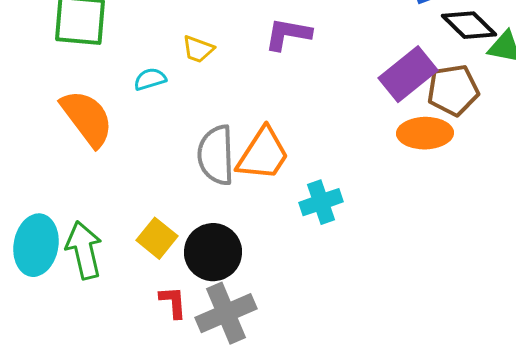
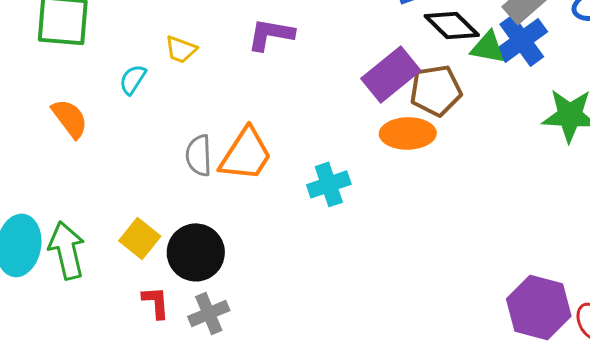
cyan semicircle: (150, 79) -> (133, 79), turned -40
orange semicircle: (87, 118) -> (70, 118), size x0.7
gray semicircle: (216, 155) -> (199, 155), size x0.7
cyan cross: (321, 202) -> (329, 184), moved
gray cross: (226, 313) -> (209, 313), size x0.7

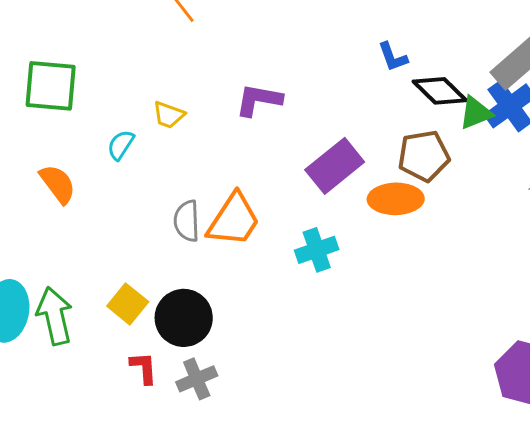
green triangle: (488, 47) -> (476, 113), turned -33
purple rectangle: (391, 74) -> (335, 166), moved

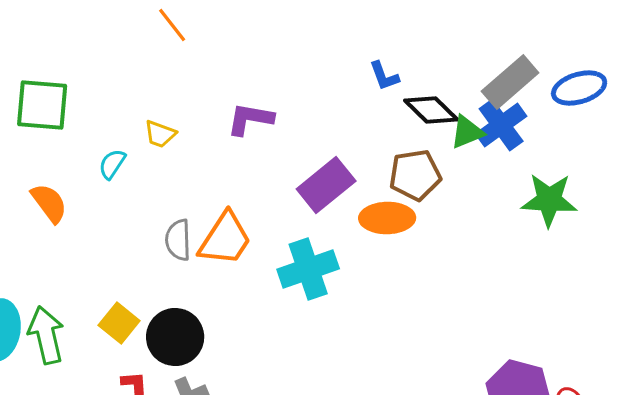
cyan cross: (317, 250) -> (308, 269), size x1.4

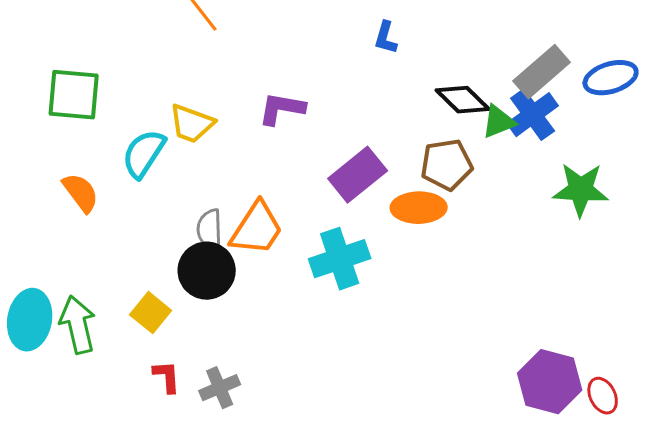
blue L-shape: (384, 76) -> (386, 38), moved, turned 36
yellow trapezoid: (160, 134) -> (192, 124), size x1.4
cyan semicircle: (112, 164) -> (144, 154), size x1.6
black circle: (175, 337) -> (207, 271), moved

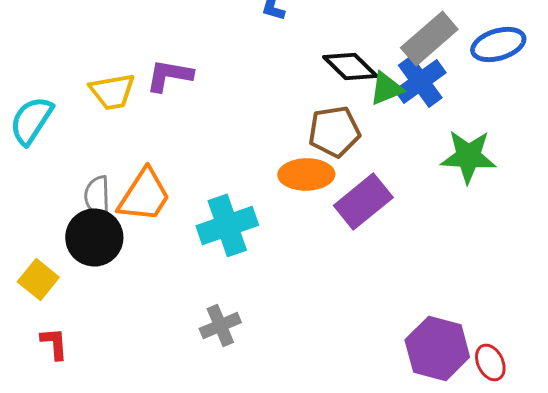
yellow trapezoid: (192, 124) -> (112, 91), moved, turned -30
purple rectangle: (358, 175) -> (363, 201), moved
gray cross: (220, 388) -> (220, 325), moved

